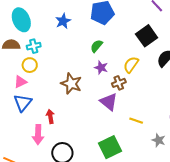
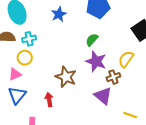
purple star: (101, 68) -> (96, 61), size x1.5
red arrow: (50, 116) -> (49, 100), moved

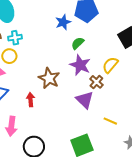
blue star: (59, 14) -> (63, 22), moved
brown cross: (113, 77) -> (96, 82), turned -32

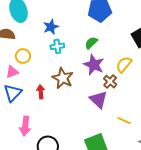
blue star: (63, 22) -> (51, 27), moved
cyan cross: (15, 38) -> (57, 46), moved
red arrow: (31, 100) -> (41, 92), moved

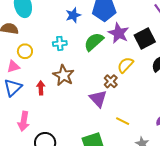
blue star: (51, 27) -> (73, 15), moved
green semicircle: (91, 43) -> (94, 42), size x1.5
purple star: (94, 65) -> (119, 33), moved

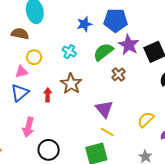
cyan cross: (60, 43) -> (69, 52), turned 32
yellow semicircle: (125, 65) -> (146, 120), moved
brown cross: (111, 81) -> (118, 74), moved
yellow line: (123, 121) -> (107, 132), moved

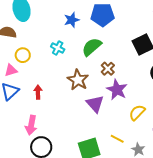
purple star: (129, 45) -> (117, 90), moved
brown star: (71, 84) -> (78, 80), moved
pink arrow: (28, 127) -> (31, 125), moved
yellow line: (107, 132) -> (117, 139), moved

